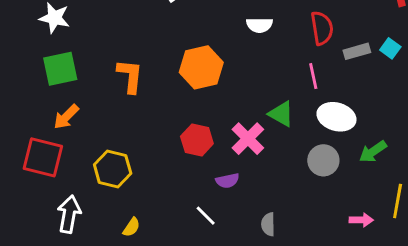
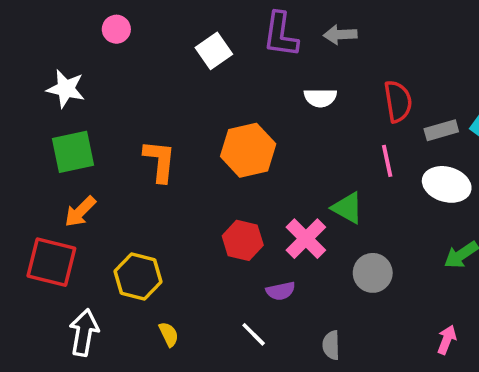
white ellipse: (336, 117) -> (447, 184), moved
gray circle: (323, 160) -> (373, 273), moved
pink arrow: (361, 220) -> (447, 340), turned -70
yellow semicircle: (131, 227) -> (169, 334), moved, turned -60

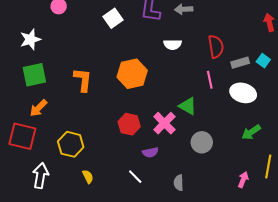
white star: (66, 89) -> (30, 39), turned -30

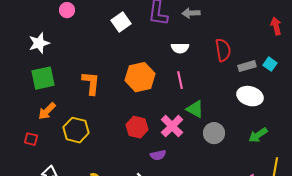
pink line: (210, 80) -> (180, 80), moved
red square: (22, 136) -> (31, 139), size x0.5
gray circle: (202, 142) -> (214, 133), moved
yellow hexagon: (71, 144) -> (76, 130), moved

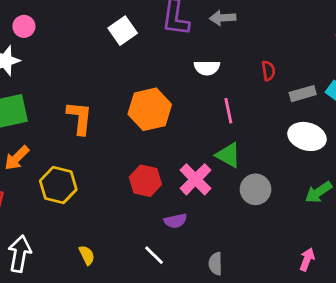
pink circle: (67, 10) -> (24, 26), moved
red semicircle: (223, 50) -> (268, 71), size x0.6
pink line: (180, 80) -> (228, 111), moved

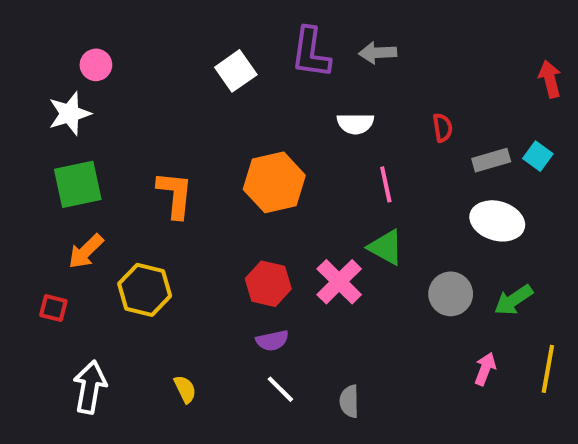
gray circle: (256, 189) -> (451, 294), moved
purple semicircle: (175, 221) -> (272, 341), moved
pink arrow: (307, 259) -> (485, 369), moved
gray semicircle: (215, 264) -> (349, 401), moved

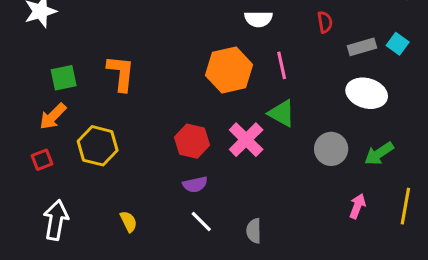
orange hexagon: (274, 182) -> (229, 70), moved
green square: (78, 184) -> (64, 78), moved, size x0.7
red square: (53, 308) -> (42, 160), moved, turned -35

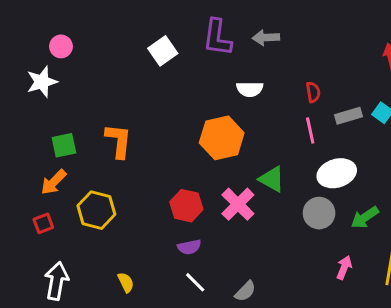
pink line: (282, 65) -> (310, 130), moved
white ellipse: (367, 93) -> (337, 173), moved, turned -33
gray semicircle: (254, 231) -> (245, 291), turned -135

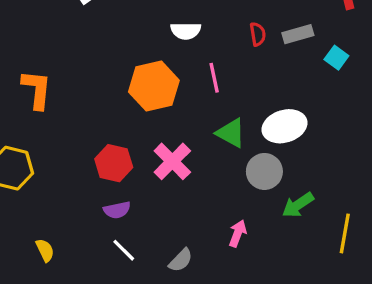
gray rectangle: (349, 116) -> (298, 34), moved
pink line: (310, 130) -> (214, 78), moved
green triangle: (272, 179) -> (231, 133), moved
green arrow: (365, 217) -> (298, 205), moved
pink arrow: (344, 268) -> (238, 233), moved

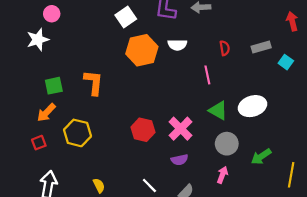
white semicircle: (186, 31) -> (177, 45), moved
red semicircle: (258, 34) -> (225, 48), moved
orange hexagon: (154, 86) -> (142, 50), moved
gray circle: (264, 171) -> (227, 144), moved
purple semicircle: (117, 210) -> (179, 160), moved

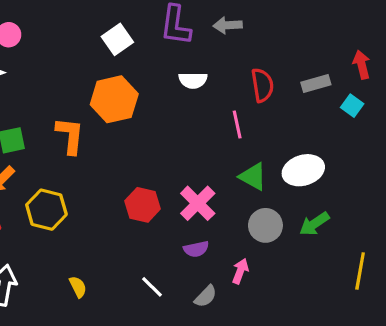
red arrow: (292, 21) -> (362, 65), moved
red semicircle: (225, 48) -> (262, 85), size x1.5
orange hexagon: (142, 50) -> (114, 99), moved
green arrow: (261, 157) -> (314, 224), moved
pink arrow: (222, 175) -> (240, 271), moved

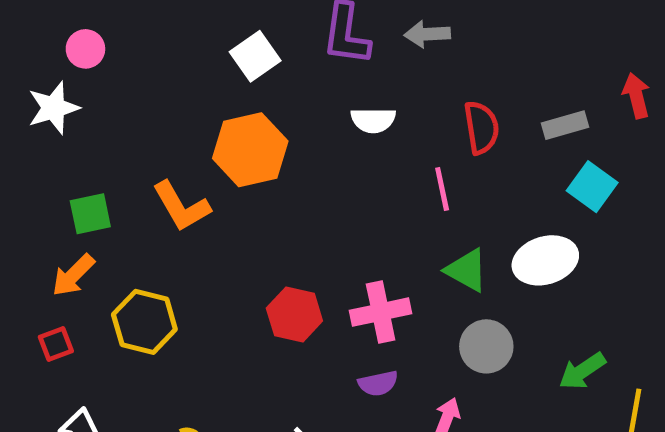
cyan square: (352, 106) -> (592, 187), moved, size x1.4
orange L-shape: (70, 136) -> (181, 206), turned 144
pink cross: (198, 203) -> (381, 312), turned 33
green arrow: (314, 224) -> (582, 371), moved

